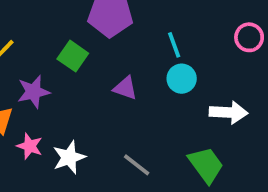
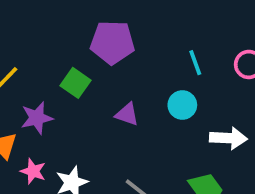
cyan line: (174, 45) -> (195, 63), moved

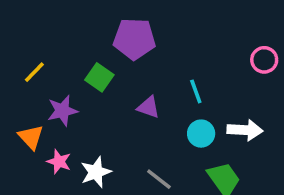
cyan line: (195, 63) -> (196, 91), moved
cyan circle: (182, 105) -> (201, 134), moved

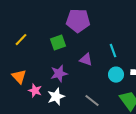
green square: (99, 77) -> (58, 43), turned 35
purple star: (62, 111) -> (59, 74), moved

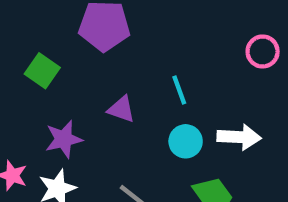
green square: (58, 43) -> (42, 71), moved, turned -35

